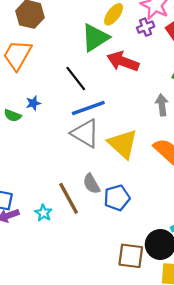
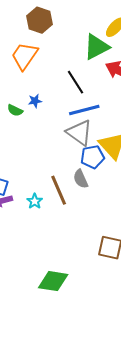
blue pentagon: (117, 198) -> (92, 157), moved

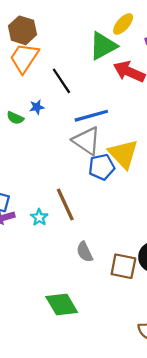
brown hexagon: (39, 20) -> (22, 30), moved
black line: (76, 82) -> (61, 81), moved
gray semicircle: (81, 179) -> (85, 252), moved
green diamond: (53, 281) -> (62, 305), turned 52

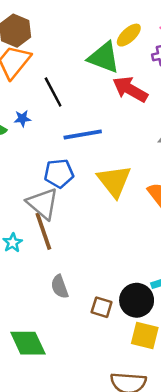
green triangle: (103, 46) -> (104, 57), turned 44
gray triangle: (87, 141) -> (43, 204), moved
blue pentagon: (102, 167) -> (59, 173), moved
brown square: (123, 266) -> (102, 307), size x0.7

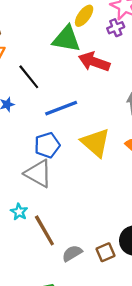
brown line: (43, 231) -> (44, 230), moved
gray semicircle: (60, 287) -> (72, 253), moved, turned 90
brown square: (102, 307) -> (106, 252), turned -30

